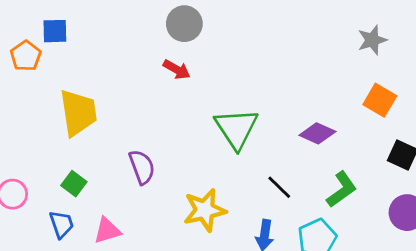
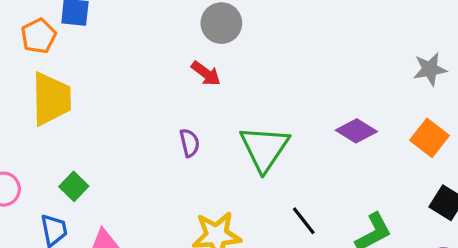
yellow trapezoid: (78, 113) -> (51, 99), moved
purple diamond: (317, 133) -> (356, 131), moved
purple semicircle: (142, 167) -> (190, 143), moved, size x0.7

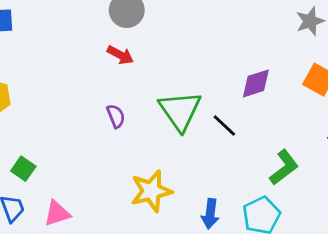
purple diamond: (356, 131) -> (256, 83), turned -40
black line: (304, 221) -> (224, 125), moved

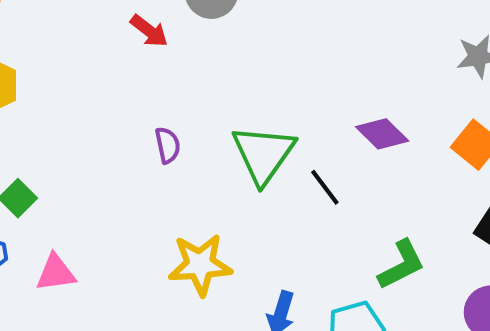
red arrow: (120, 55) -> (149, 31), moved
purple diamond: (256, 83) -> (382, 134), turned 52

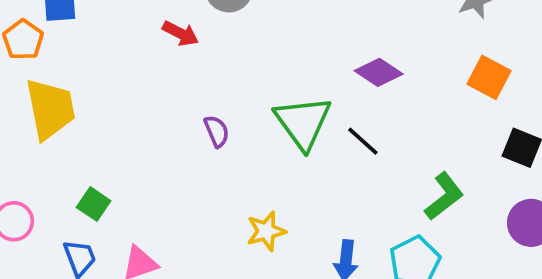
purple diamond: (382, 134) -> (379, 72), moved
yellow star: (200, 265) -> (266, 231), size x0.7

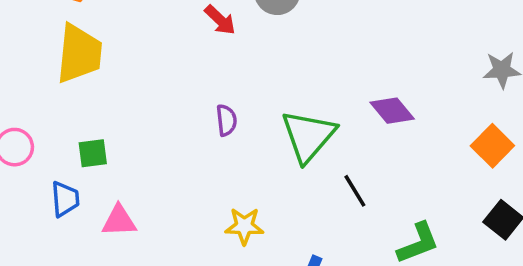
black line: (363, 141) -> (355, 191), moved
green square: (94, 204) -> (93, 153), turned 32

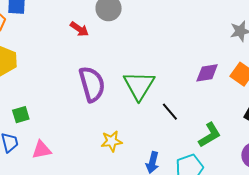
purple diamond: (392, 111) -> (207, 73), moved, turned -50
purple semicircle: (226, 120) -> (92, 84), size x2.0

